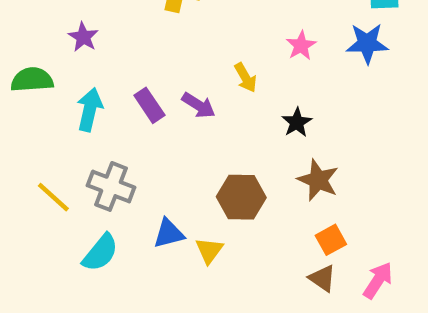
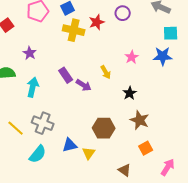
purple rectangle: (149, 105) -> (66, 75), moved
brown triangle: (322, 278) -> (125, 170), moved

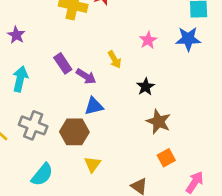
brown hexagon: (104, 128) -> (74, 132), moved
blue triangle: (70, 145) -> (94, 106), moved
cyan semicircle: (38, 154) -> (42, 175), moved

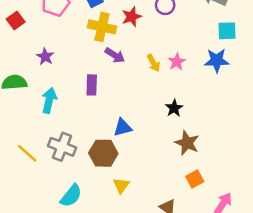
yellow arrow: (115, 60) -> (154, 63), moved
purple rectangle: (63, 63) -> (92, 85), turned 36
purple arrow: (86, 76) -> (115, 55), moved

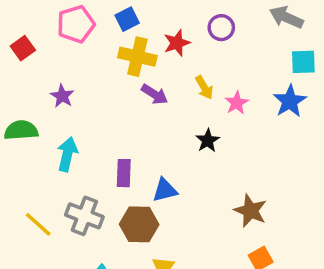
blue star: (217, 60) -> (290, 101), turned -30
yellow arrow: (154, 63) -> (204, 87), moved
purple rectangle: (92, 85) -> (124, 173), moved
black star: (174, 108) -> (208, 141), moved

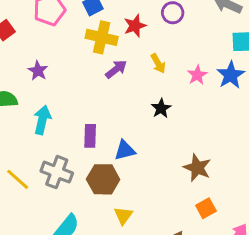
purple arrow: (155, 94) -> (116, 69), turned -70
pink star: (237, 103) -> (197, 75), moved

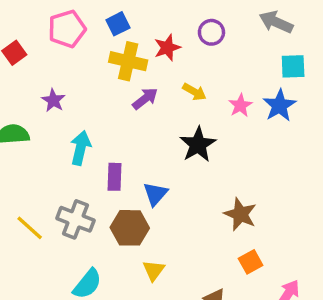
yellow arrow: (158, 63) -> (194, 92), turned -30
black star: (161, 108) -> (198, 145), size x1.5
cyan arrow: (42, 120) -> (81, 148), moved
blue triangle: (125, 150) -> (155, 194), turned -35

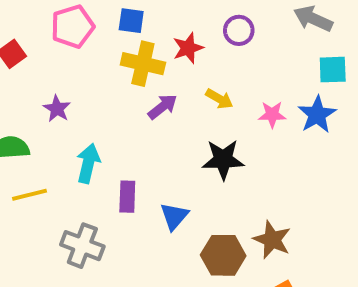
blue square: (118, 24) -> (131, 21), turned 35
pink star: (240, 105) -> (272, 115), turned 30
black star: (198, 145) -> (223, 160), turned 30
yellow line: (30, 228) -> (30, 195), moved, turned -56
brown hexagon: (130, 228) -> (223, 255), moved

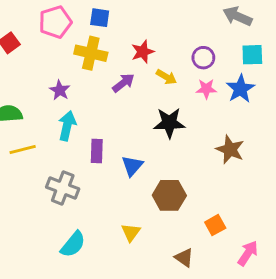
purple circle: (239, 30) -> (203, 58), moved
red star: (188, 48) -> (143, 52), moved
yellow cross: (143, 64) -> (91, 53), moved
purple star: (57, 109) -> (60, 90), moved
brown star: (272, 240) -> (230, 149), moved

